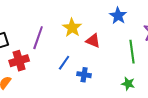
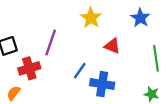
yellow star: (72, 28) -> (91, 18), moved
blue cross: (84, 75) -> (102, 84), size x1.5

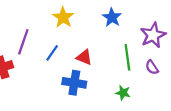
red triangle: (112, 46) -> (84, 57), moved
blue line: (80, 71) -> (52, 53), moved

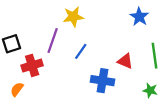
yellow star: (63, 17) -> (73, 17), moved, turned 30
red triangle: (84, 57) -> (125, 61), moved

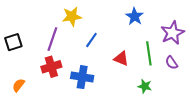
blue line: (81, 51) -> (91, 40), moved
red cross: (32, 65) -> (51, 67), moved
blue cross: (102, 81) -> (82, 77), moved

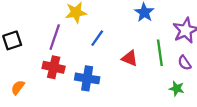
red cross: (51, 67) -> (54, 67), turned 30
green star: (145, 86) -> (177, 89), moved

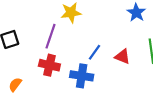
blue line: (97, 38) -> (95, 52), moved

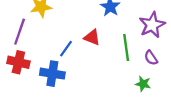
red triangle: (122, 57) -> (92, 37), moved

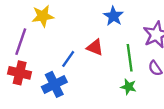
blue cross: (52, 74) -> (54, 84), turned -35
green star: (143, 84) -> (128, 87), moved

